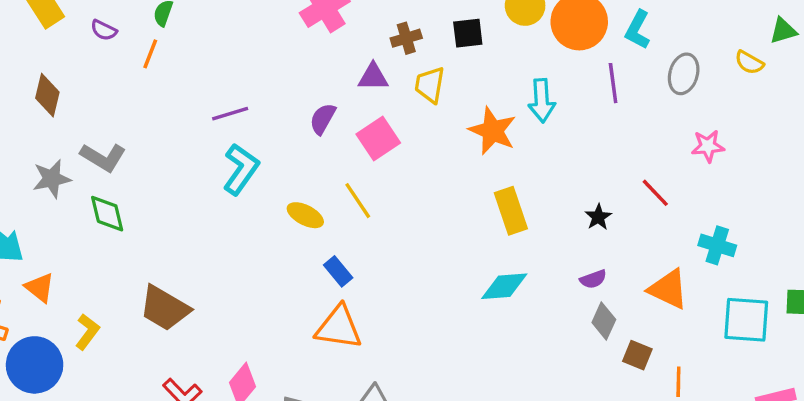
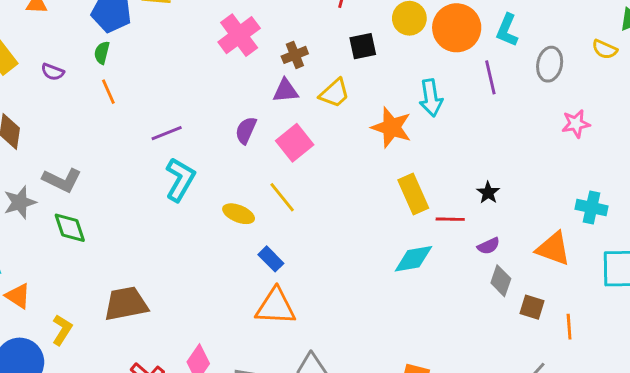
brown cross: (406, 38) -> (295, 55), moved
orange line: (150, 54) -> (108, 92), moved, turned -40
yellow trapezoid: (430, 85) -> (334, 93), turned -136
red line: (655, 193) -> (450, 219), moved, turned -40
brown trapezoid: (165, 308) -> (126, 304), turned 144

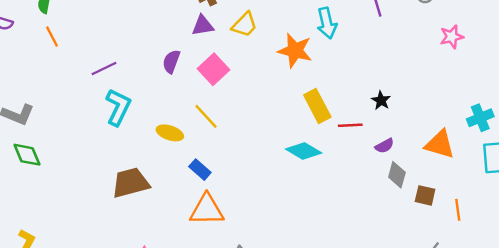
cyan cross: (592, 208) -> (480, 118), moved, turned -30
cyan diamond: (413, 259) -> (304, 151), moved, turned 44
brown trapezoid: (126, 304) -> (130, 183), moved

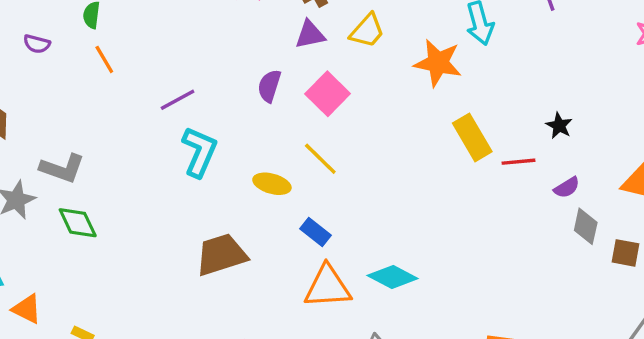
cyan diamond: (304, 151) -> (393, 277), moved

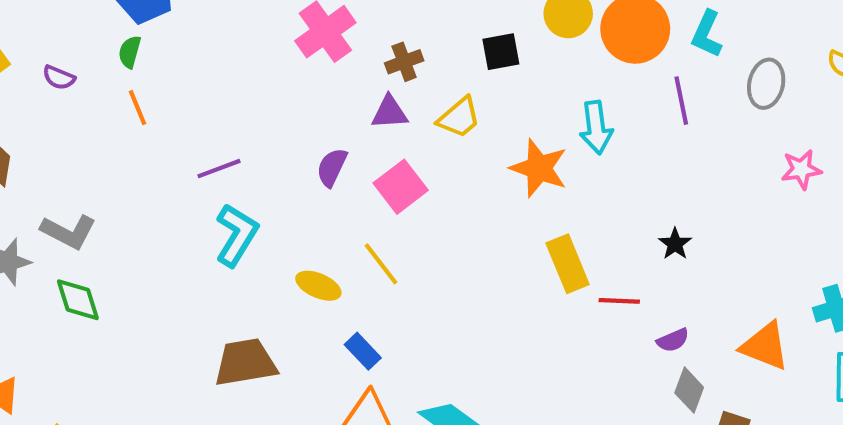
black star: (559, 126) -> (675, 244), moved

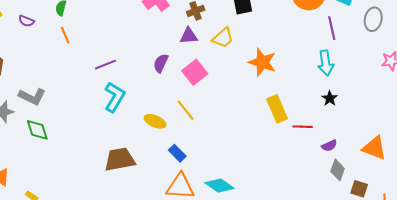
cyan arrow: (596, 128) -> (326, 63), moved

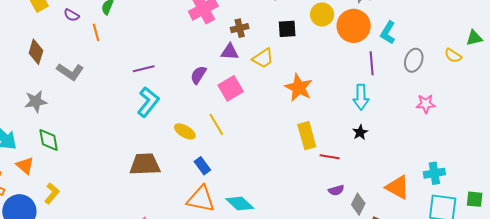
orange line: (65, 35) -> (96, 32), moved
gray L-shape: (32, 97) -> (70, 72), moved
green diamond: (37, 130) -> (49, 140), moved
purple semicircle: (329, 146) -> (336, 190), moved

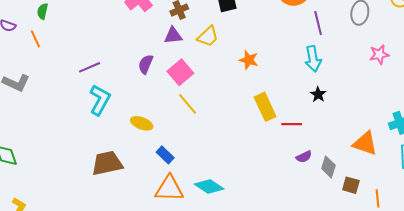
orange star: (299, 88) -> (249, 60), size x0.7
yellow line: (216, 125) -> (188, 104), moved

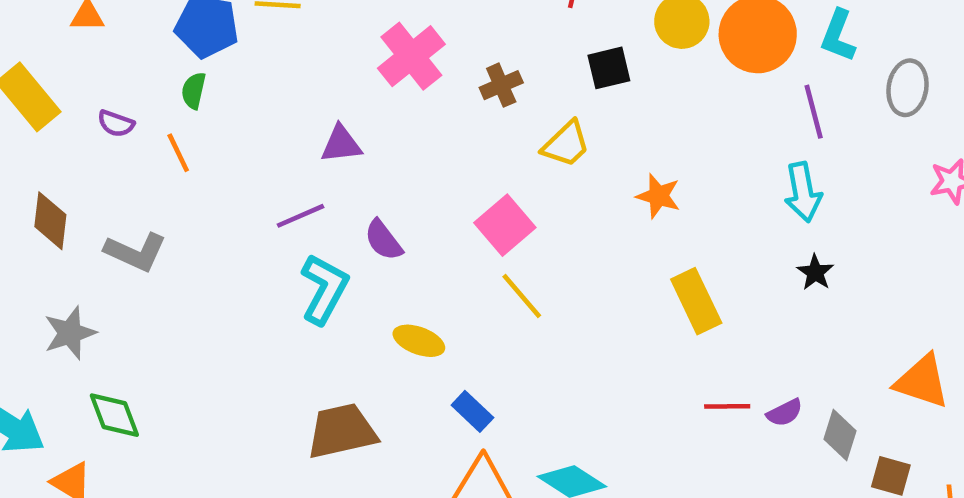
purple triangle: (173, 36) -> (341, 144), moved
purple semicircle: (146, 64) -> (383, 240), moved, turned -60
red line: (292, 124) -> (727, 406), moved

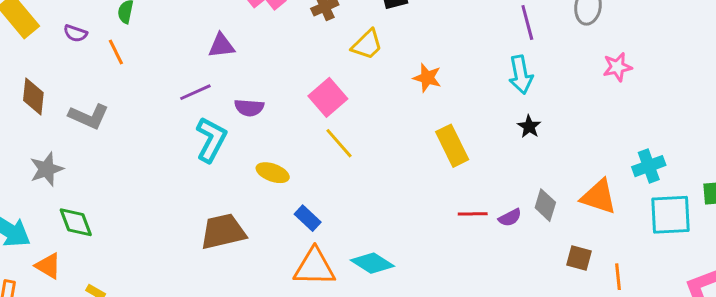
purple semicircle: (383, 240) -> (249, 108), turned -48
gray diamond: (840, 435) -> (545, 205), moved

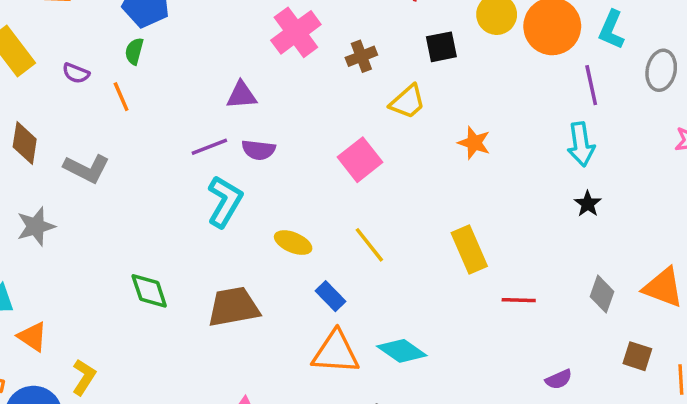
purple semicircle: (249, 108) -> (259, 150), moved
yellow line: (339, 143) -> (369, 245), moved
yellow rectangle: (452, 146) -> (469, 249), moved
purple semicircle: (510, 218) -> (559, 379), moved
green diamond: (76, 222) -> (149, 291), moved

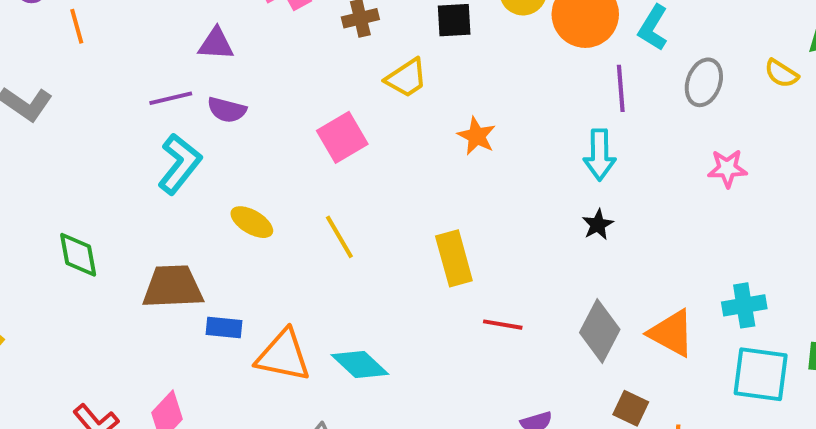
gray diamond: (602, 294) -> (600, 331), size x1.4
blue rectangle: (331, 296) -> (224, 327), moved, turned -48

